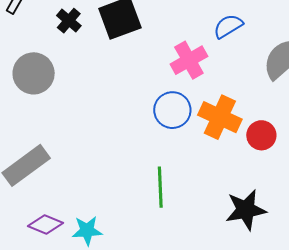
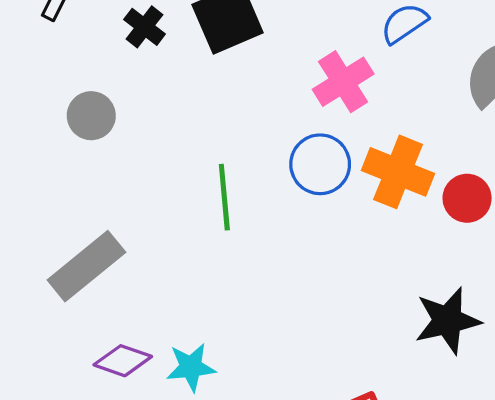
gray circle: (34, 73) -> (91, 116), size x0.7
green line: (160, 187) -> (224, 197), moved

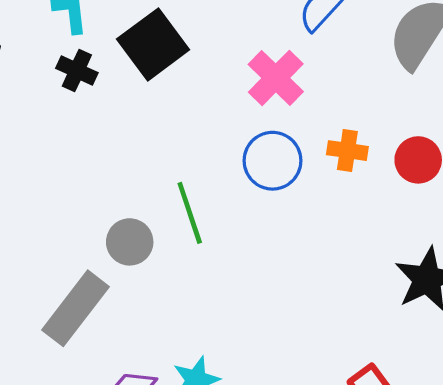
gray circle: (91, 116) -> (130, 242), moved
orange cross: (398, 172) -> (347, 151), size x0.6

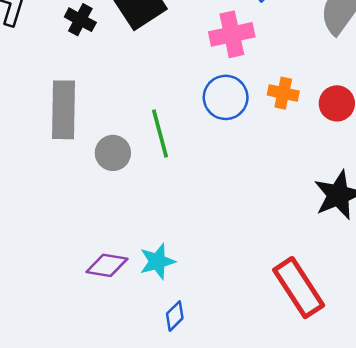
pink cross: (276, 78) -> (232, 34), turned 30
gray rectangle: (75, 308) -> (64, 110), moved, turned -40

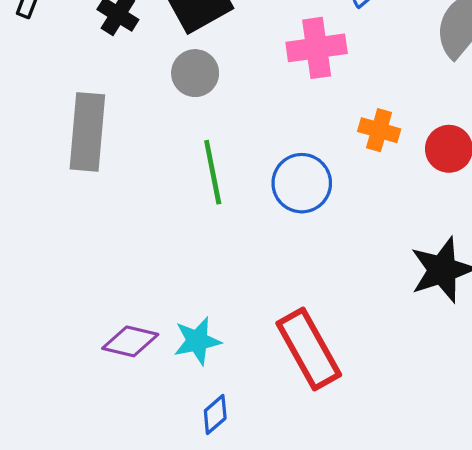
blue circle: (226, 97) -> (302, 183), moved
gray circle: (113, 153) -> (195, 73), moved
red rectangle: (299, 288) -> (309, 349), moved

